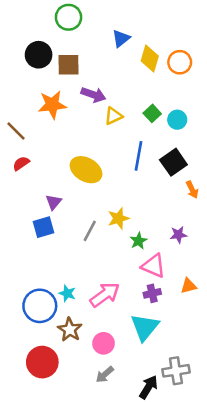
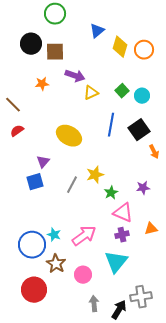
orange star: (52, 105) -> (42, 84), size x0.6
gray arrow: (105, 375) -> (94, 304), moved, turned 126

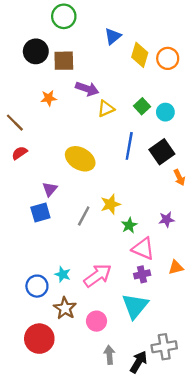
blue circle: (32, 245) -> (37, 286), size x0.7

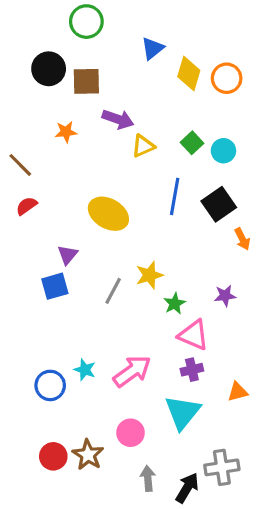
orange triangle: (176, 267) -> (238, 392), moved
brown star: (65, 308) -> (88, 455), moved
red circle: (39, 339) -> (53, 456), size x0.7

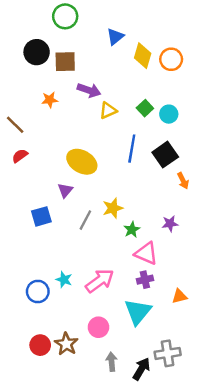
purple triangle: (67, 255) -> (65, 190), moved

